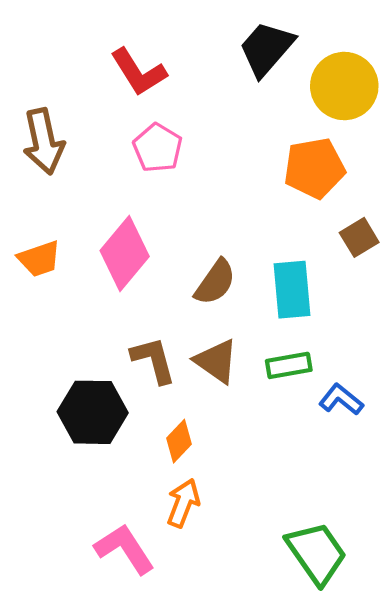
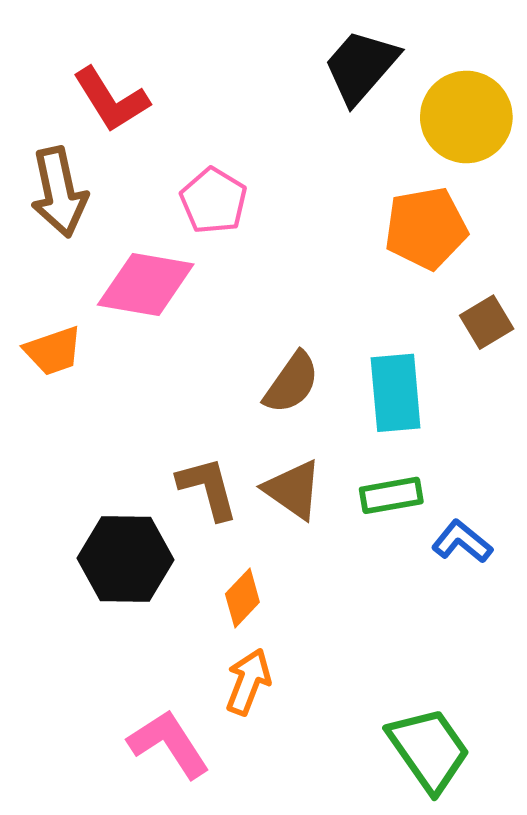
red L-shape: (138, 72) -> (111, 100), moved
pink diamond: (125, 253) -> (146, 285), moved, turned 60

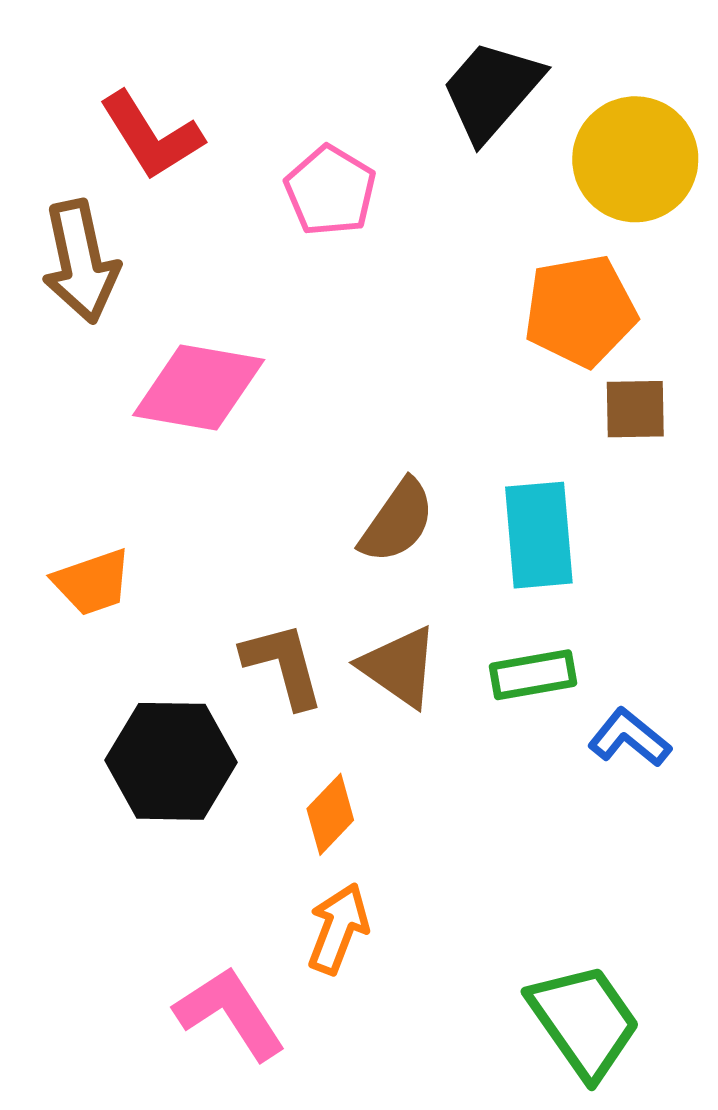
pink pentagon: (214, 201) -> (330, 191), moved
brown square: (487, 322) -> (635, 409), moved, turned 30
orange trapezoid: (53, 351) -> (92, 582), moved

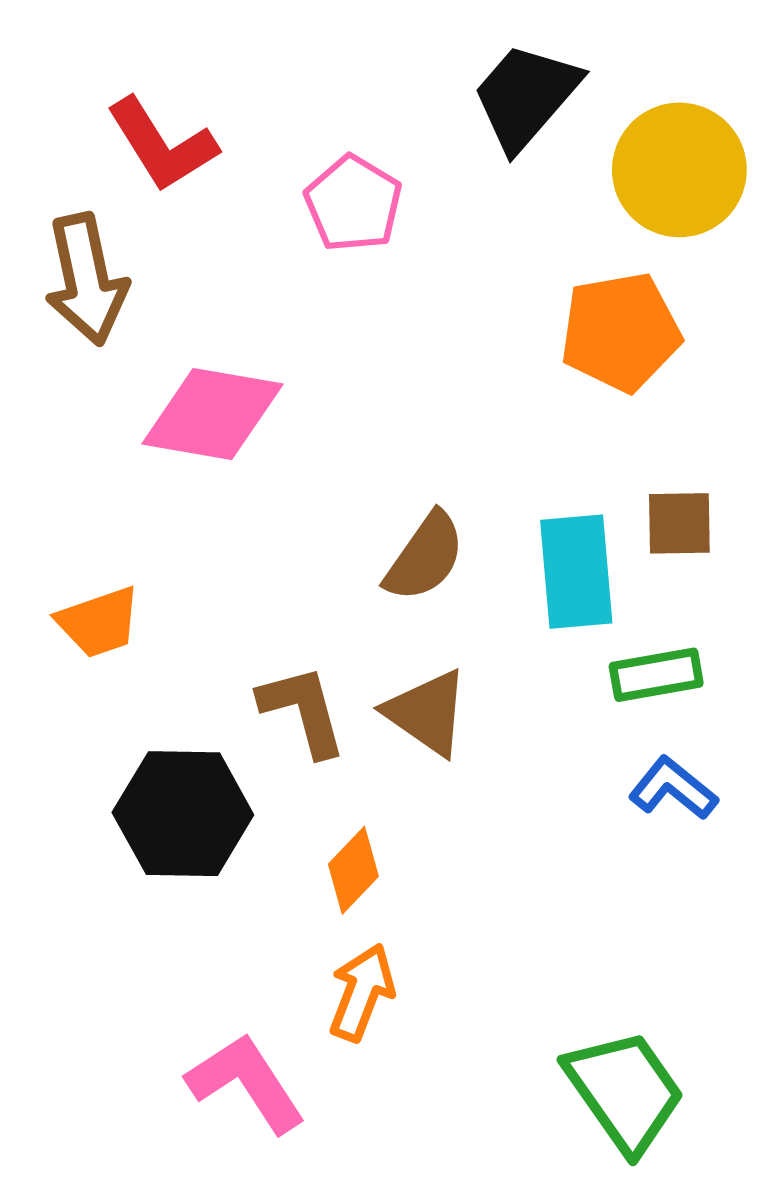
brown square: (635, 409) -> (679, 523), moved
green rectangle: (533, 675) -> (656, 675), moved

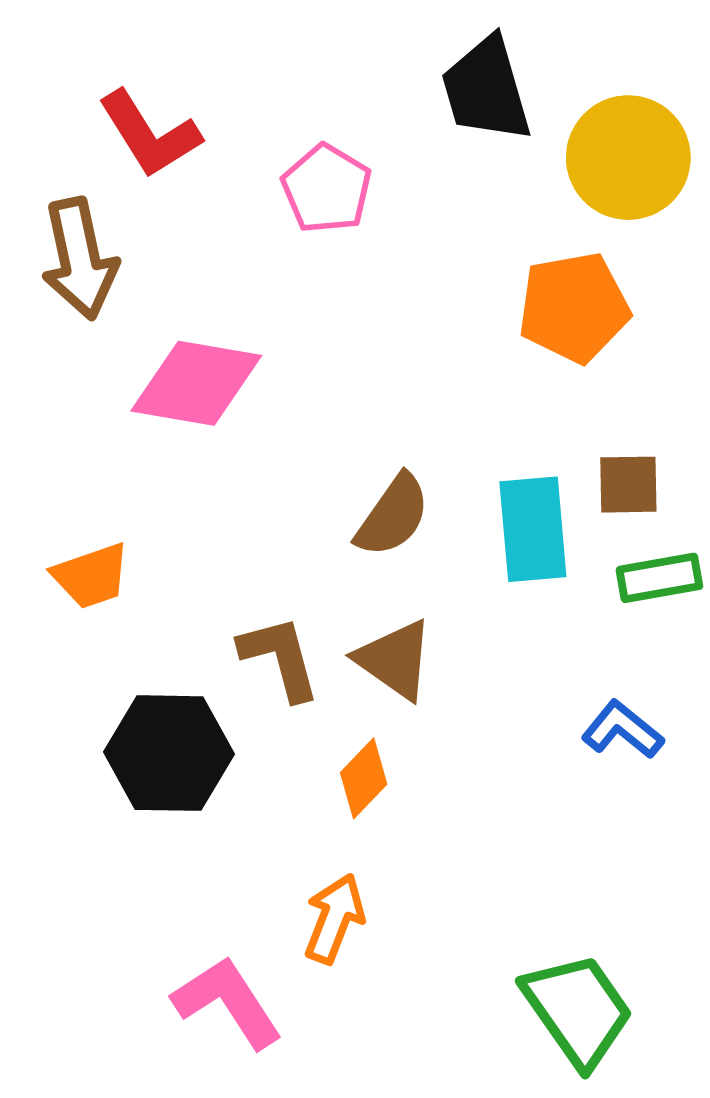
black trapezoid: (526, 96) -> (486, 89), turned -57
green rectangle: (656, 675) -> (659, 578), moved
orange diamond: (353, 870) -> (364, 778), moved

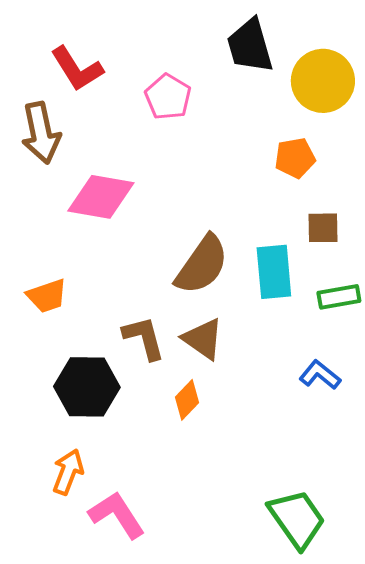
orange pentagon: (574, 307) -> (295, 158), size x0.7
brown square: (628, 485) -> (323, 228), moved
brown semicircle: (393, 516) -> (202, 265), size x1.4
orange arrow: (334, 918) -> (68, 472), moved

